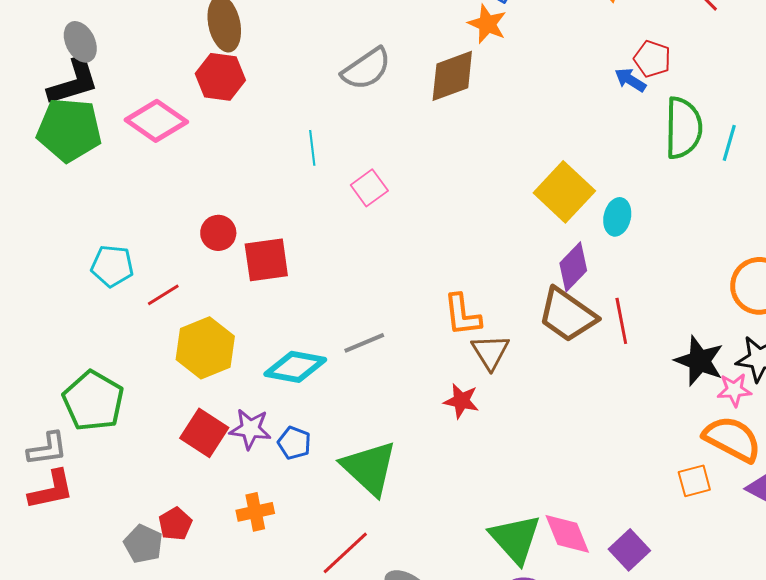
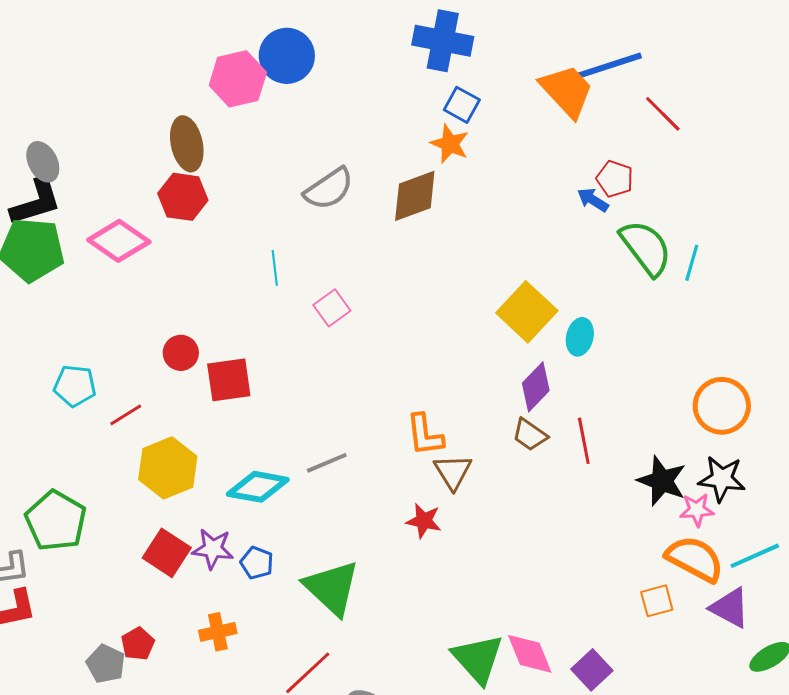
green semicircle: (683, 128) -> (646, 248), turned -38
brown trapezoid: (567, 315) -> (530, 435), size x0.6

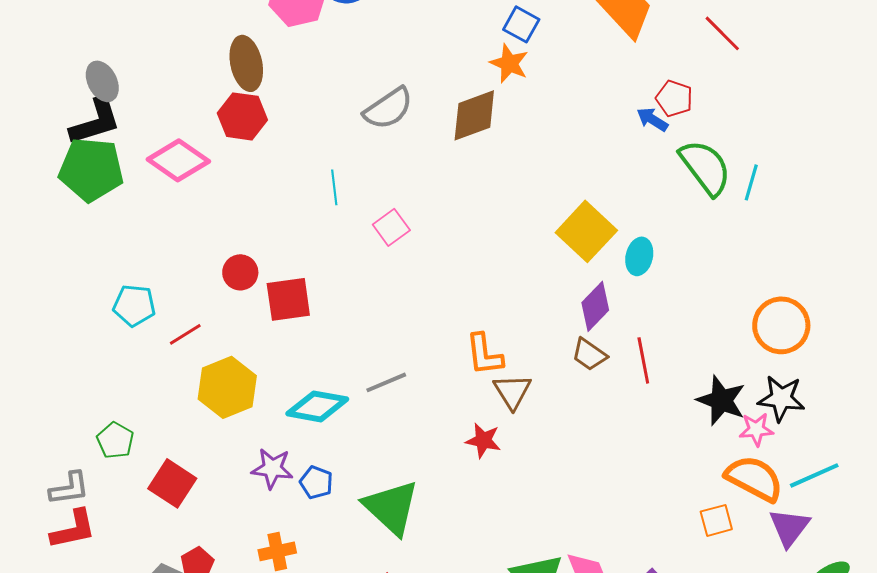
green pentagon: (56, 521) -> (115, 440), size x0.6
red square: (167, 553) -> (172, 483), moved
purple triangle: (730, 608) -> (789, 527), turned 39

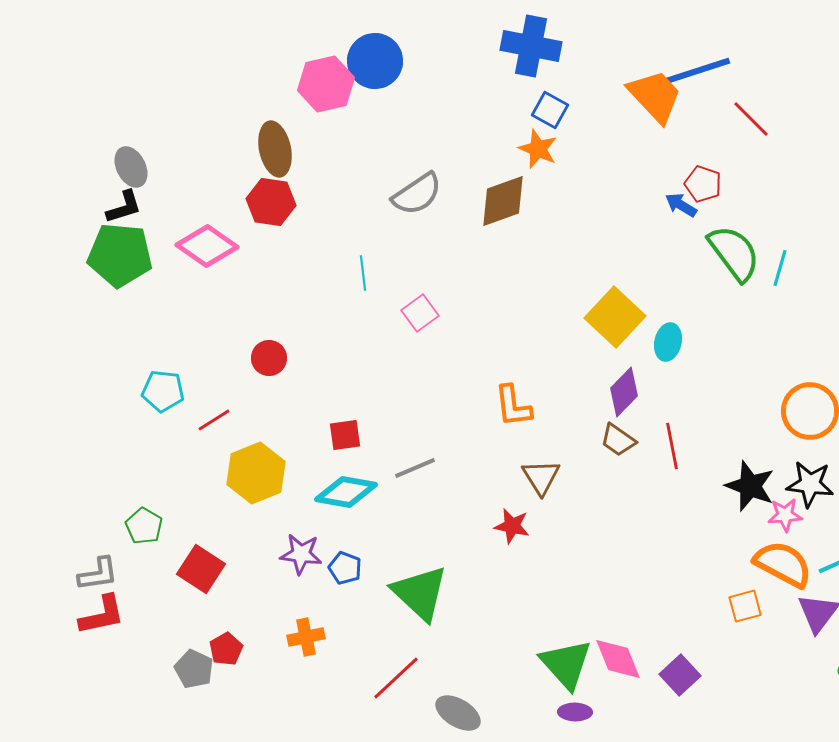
black L-shape: (95, 121) -> (124, 207), size x0.7
red square: (288, 299) -> (345, 435), moved, size x0.7
orange L-shape: (484, 354) -> (513, 406), moved

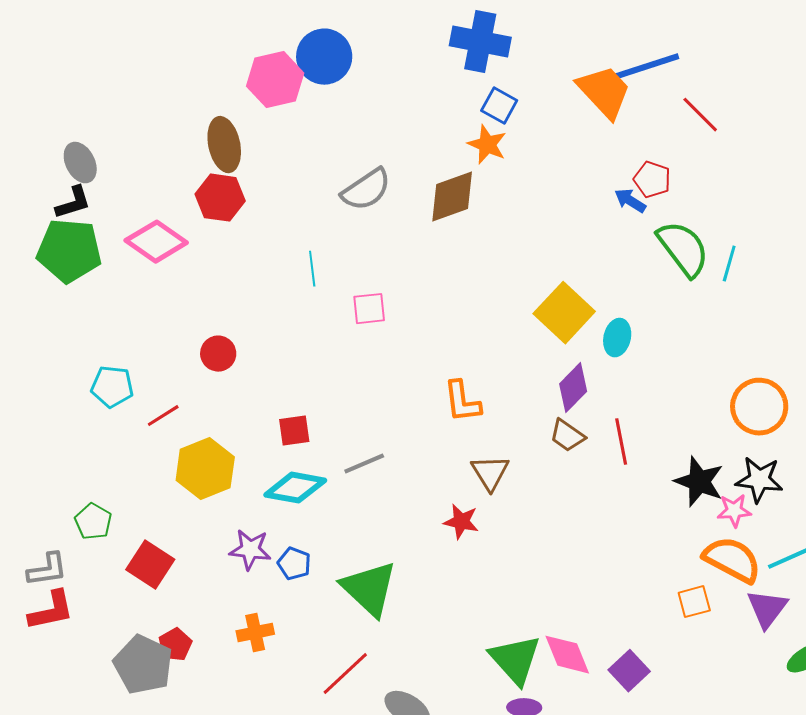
pink square: (420, 313) -> (369, 309), turned 30
gray pentagon: (194, 669) -> (143, 665), size x1.5

